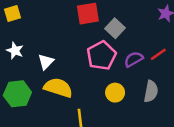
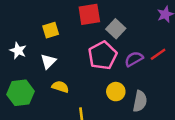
yellow square: (13, 14) -> (51, 30), moved
yellow semicircle: (58, 88) -> (60, 87), size x0.6
gray semicircle: (151, 91) -> (140, 101), moved

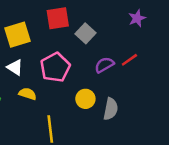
yellow square: (51, 30) -> (17, 35), size x1.5
pink pentagon: (103, 55) -> (55, 67), moved
white triangle: (48, 61) -> (15, 67), turned -42

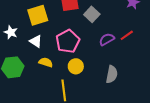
yellow circle: (85, 99) -> (76, 66), moved

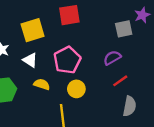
gray square: (92, 14) -> (124, 29), moved, turned 35
red line: (127, 35) -> (120, 81), moved
gray semicircle: (112, 74) -> (129, 106), moved

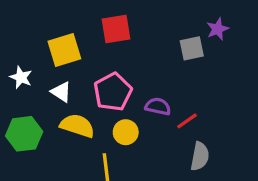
purple semicircle: (112, 58) -> (158, 106), moved, turned 42
yellow semicircle: (42, 84) -> (77, 126), size x1.5

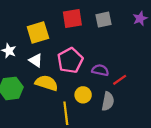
gray square: (192, 48) -> (104, 20), moved
yellow circle: (126, 132) -> (83, 95), moved
gray semicircle: (200, 156) -> (108, 101), moved

